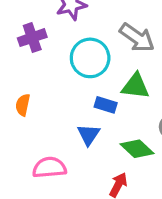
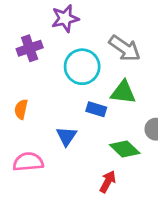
blue triangle: (89, 135) -> (66, 136), moved
pink semicircle: (49, 168) -> (28, 162), moved

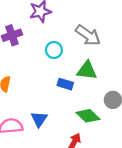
cyan circle: (82, 67) -> (54, 50), size x0.6
blue triangle: (66, 136) -> (39, 119), moved

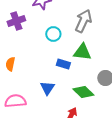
gray arrow: (88, 35) -> (83, 21), turned -100
blue triangle: (39, 119) -> (47, 88), moved

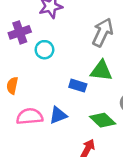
cyan circle: (53, 34) -> (44, 50), moved
blue triangle: (47, 88) -> (58, 115), turned 35
pink semicircle: (15, 101) -> (30, 116), moved

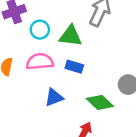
green triangle: (101, 71) -> (71, 36), moved
pink semicircle: (30, 116) -> (40, 62), moved

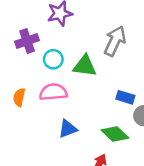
blue rectangle: (74, 67) -> (125, 97), moved

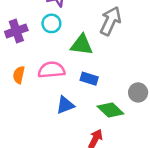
purple cross: (27, 41) -> (16, 31), moved
cyan circle: (53, 59) -> (51, 23), moved
blue rectangle: (125, 97) -> (89, 79), moved

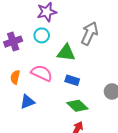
pink semicircle: (51, 70) -> (42, 73), turned 30
blue triangle: (65, 105) -> (27, 102), moved
green diamond: (110, 110) -> (77, 106), moved

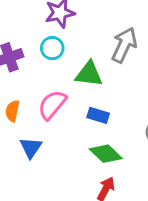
pink semicircle: (42, 73) -> (52, 105), turned -75
blue triangle: (27, 102) -> (31, 148), turned -35

